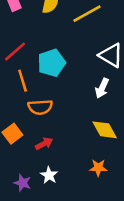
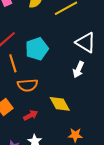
yellow diamond: (105, 130) -> (60, 104), moved

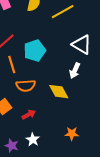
yellow diamond: (60, 104) -> (59, 92), moved

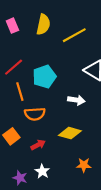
white arrow: (75, 71) -> (76, 100), moved, turned -105
yellow diamond: (59, 92) -> (70, 133), moved, turned -45

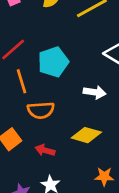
red arrow: (38, 145) -> (45, 150), turned -136

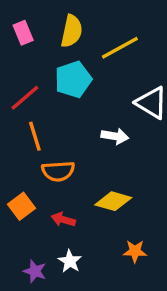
cyan pentagon: (53, 62) -> (73, 79), moved
white arrow: (95, 92) -> (115, 136), moved

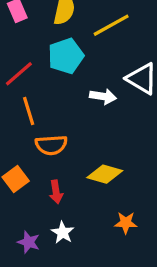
white arrow: (115, 136) -> (103, 96), moved
red arrow: (63, 220) -> (56, 192), turned -115

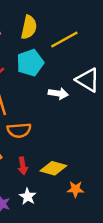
yellow diamond: (105, 174) -> (53, 168), moved

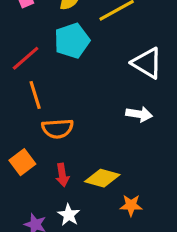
white arrow: (58, 93) -> (139, 114), moved

